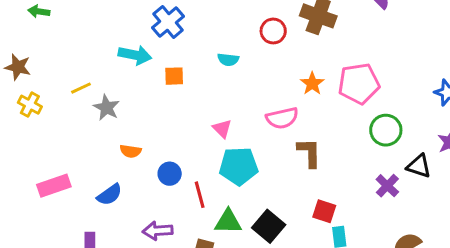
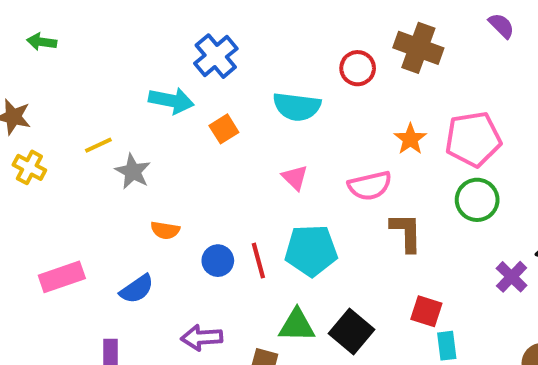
cyan semicircle: (228, 60) -> (297, 107), size x1.6
orange square: (174, 76) -> (224, 129), turned -30
pink triangle: (222, 129) -> (295, 178), moved
green circle: (386, 130) -> (477, 200), moved
red line: (200, 195) -> (258, 261), moved

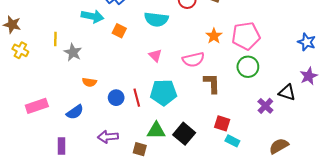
orange square: (224, 129) -> (119, 31), turned -32
yellow line: (98, 145) -> (55, 39), turned -64
cyan rectangle: (447, 346) -> (232, 141), turned -56

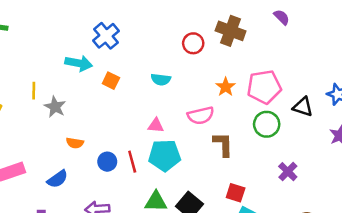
cyan semicircle: (156, 19) -> (161, 79), moved, size x0.7
pink triangle: (155, 55) -> (156, 125), moved, turned -40
black triangle: (287, 92) -> (303, 107), moved

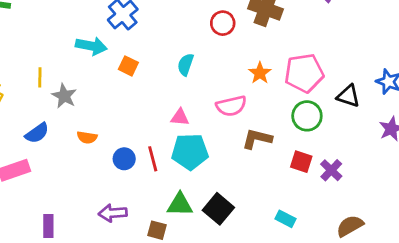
cyan semicircle: (161, 79) -> (186, 65), turned 102
brown L-shape: (223, 144) -> (257, 139), turned -75
blue semicircle: (57, 179) -> (37, 133), moved
red square: (236, 193) -> (301, 162), moved

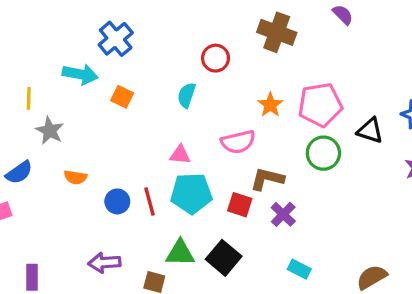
red circle: (223, 23) -> (216, 58), moved
yellow line: (40, 77) -> (29, 98), moved
red square: (301, 162) -> (240, 205), moved
purple cross: (331, 170) -> (283, 214), moved

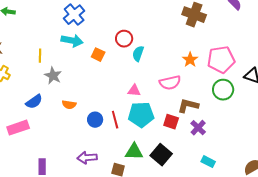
blue cross: (116, 39) -> (74, 15), moved
red circle: (216, 58) -> (124, 39), moved

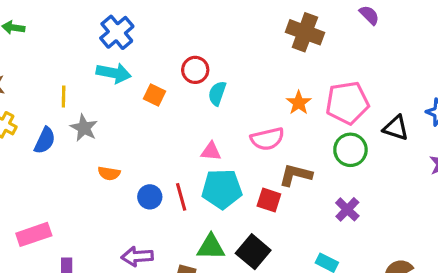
blue semicircle: (34, 102) -> (45, 140), moved, turned -30
pink rectangle: (18, 128) -> (34, 234), moved
purple cross: (198, 128) -> (347, 209), moved

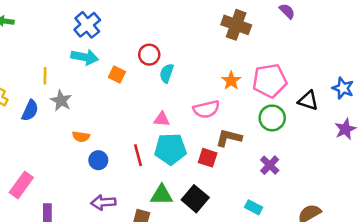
blue circle: (150, 197) -> (98, 160), moved
pink rectangle: (34, 234) -> (21, 185), turned -35

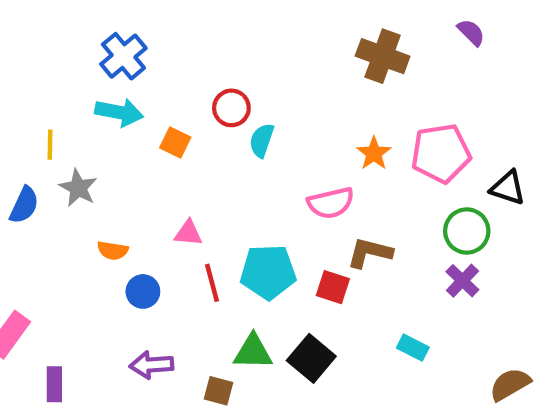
green circle: (272, 118) -> (467, 231), moved
pink triangle: (162, 119) -> (188, 233), moved
purple cross: (270, 165) -> (462, 281), moved
cyan rectangle: (254, 207) -> (413, 348), moved

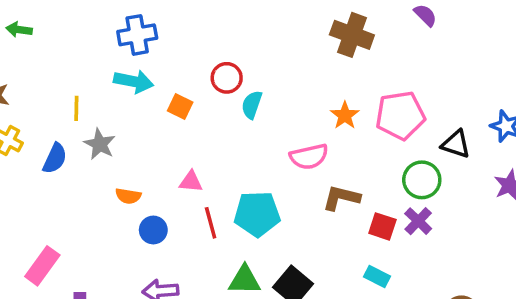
blue cross: (123, 56) -> (137, 35), turned 30
red square: (333, 287) -> (382, 226), moved

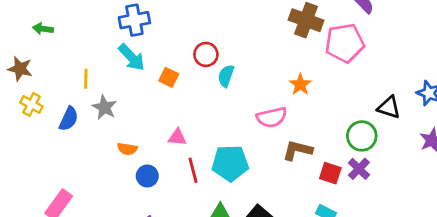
green arrow: (19, 30) -> (43, 29), moved
cyan arrow: (134, 81) -> (132, 57), turned 36
pink pentagon: (400, 115) -> (345, 43), moved

